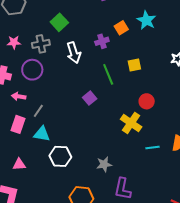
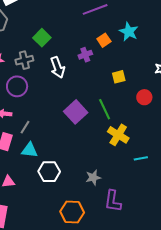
green line: (108, 74) -> (105, 109), moved
purple square: (90, 98) -> (76, 112), size x1.6
red circle: (147, 101) -> (144, 97), moved

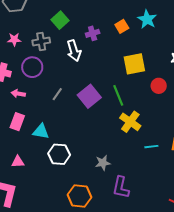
purple cross: (85, 55) -> (93, 33), moved
yellow square: (119, 77) -> (134, 64), size x1.6
gray line: (25, 127) -> (57, 94), moved

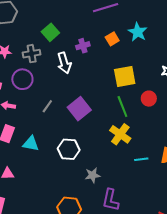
green line: (118, 95) -> (122, 106), moved
white hexagon: (59, 154) -> (69, 149), moved

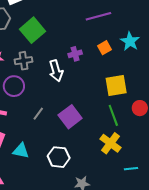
green square: (50, 32) -> (32, 30), moved, size x1.4

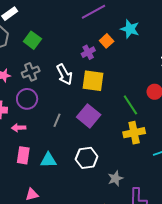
green square: (32, 30) -> (32, 40), size x0.7
purple cross: (75, 54) -> (88, 52), moved
yellow square: (116, 86) -> (93, 81), moved, turned 30
yellow cross: (111, 143) -> (134, 133), turned -35

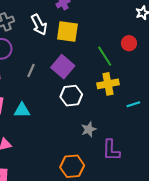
white hexagon: (87, 158) -> (71, 96), moved

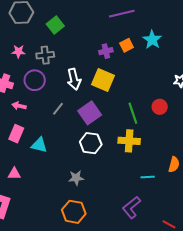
white arrow: (39, 25) -> (74, 79), moved
cyan line: (133, 104) -> (148, 177), moved
gray star: (89, 129) -> (76, 178), moved
purple L-shape: (111, 150) -> (131, 207), moved, turned 35

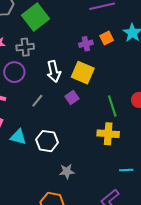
green square: (55, 25) -> (36, 17), size x1.5
purple square: (90, 113) -> (72, 98), moved, size x0.6
white hexagon: (91, 143) -> (47, 141), moved
gray star: (76, 178) -> (67, 171), moved

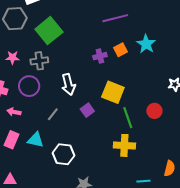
yellow square: (83, 73) -> (113, 92), moved
cyan triangle: (18, 137) -> (36, 140), moved

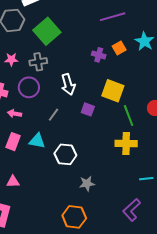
purple cross: (100, 56) -> (99, 55), turned 32
purple square: (87, 110) -> (88, 109), turned -32

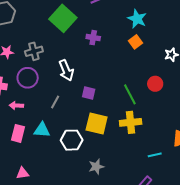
green square: (47, 31) -> (63, 18), moved
orange square: (119, 48) -> (136, 42), moved
yellow square: (113, 91) -> (97, 124), moved

